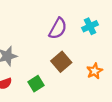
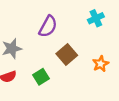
purple semicircle: (58, 29) -> (48, 26), moved

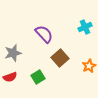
purple semicircle: (48, 26) -> (44, 34), turned -72

